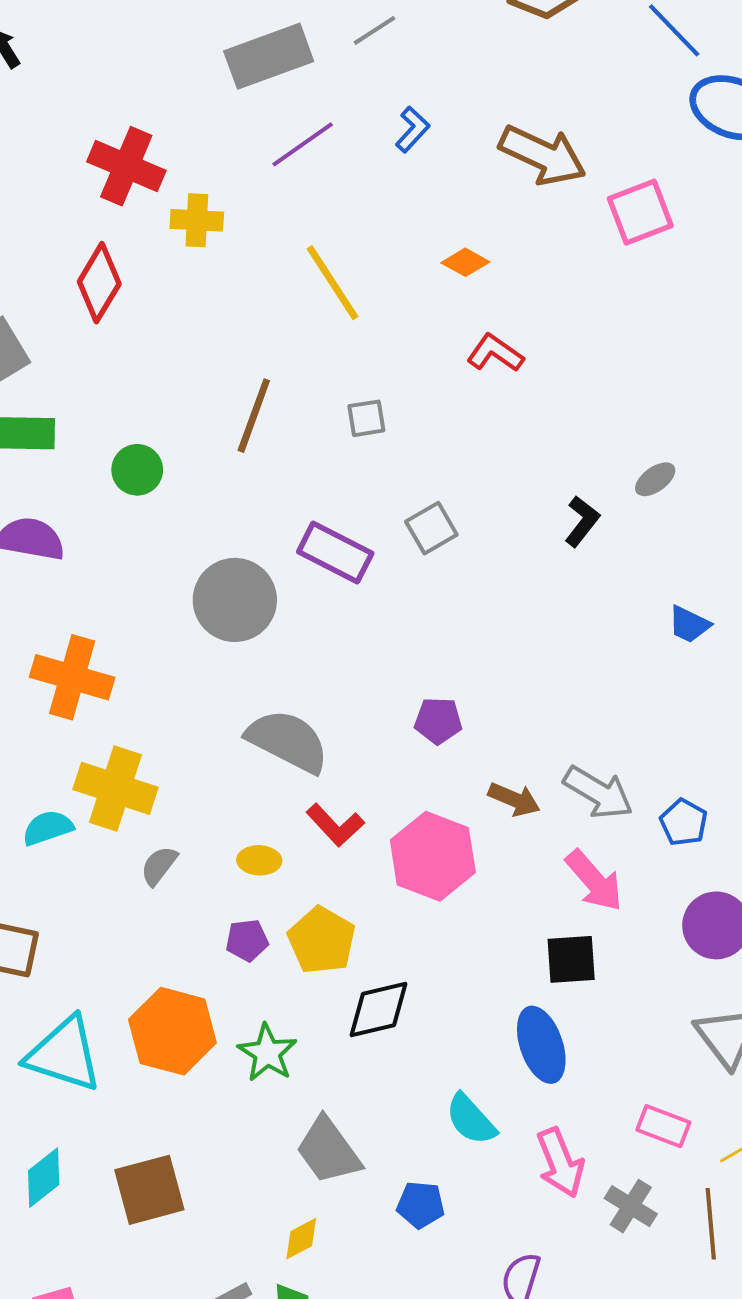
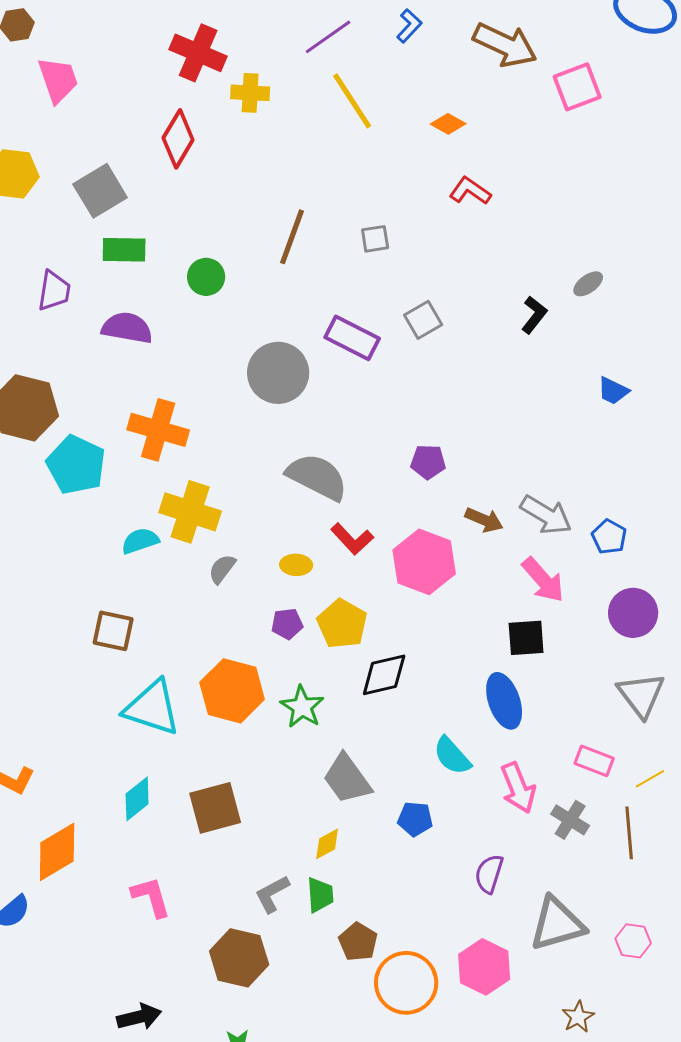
yellow line: (332, 283) -> (352, 101), moved

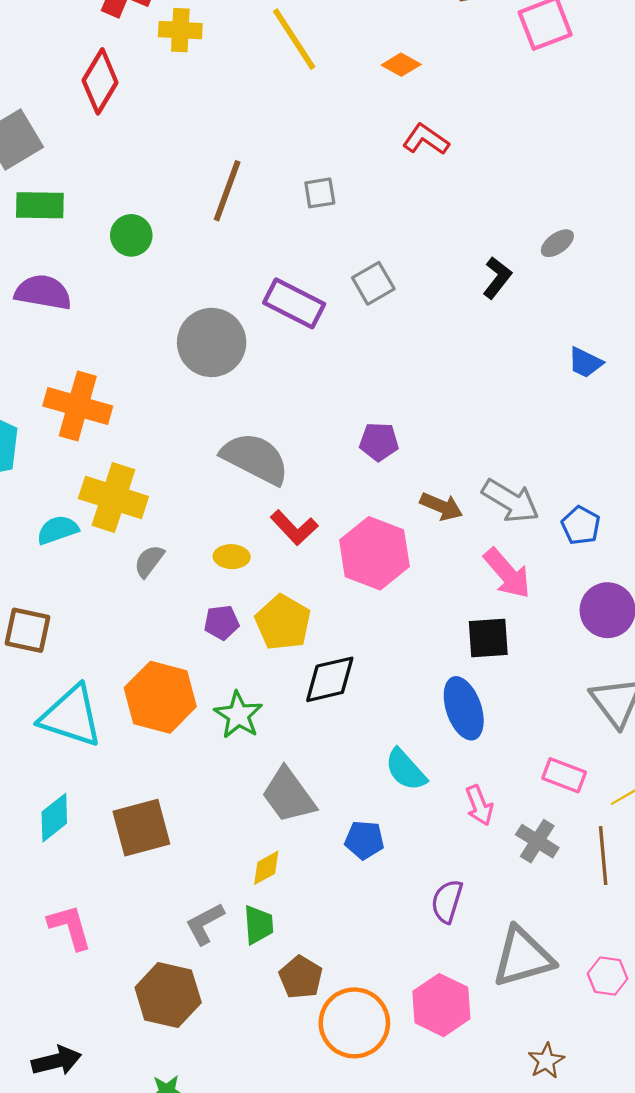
pink arrow: (518, 788) -> (479, 805), size x0.7

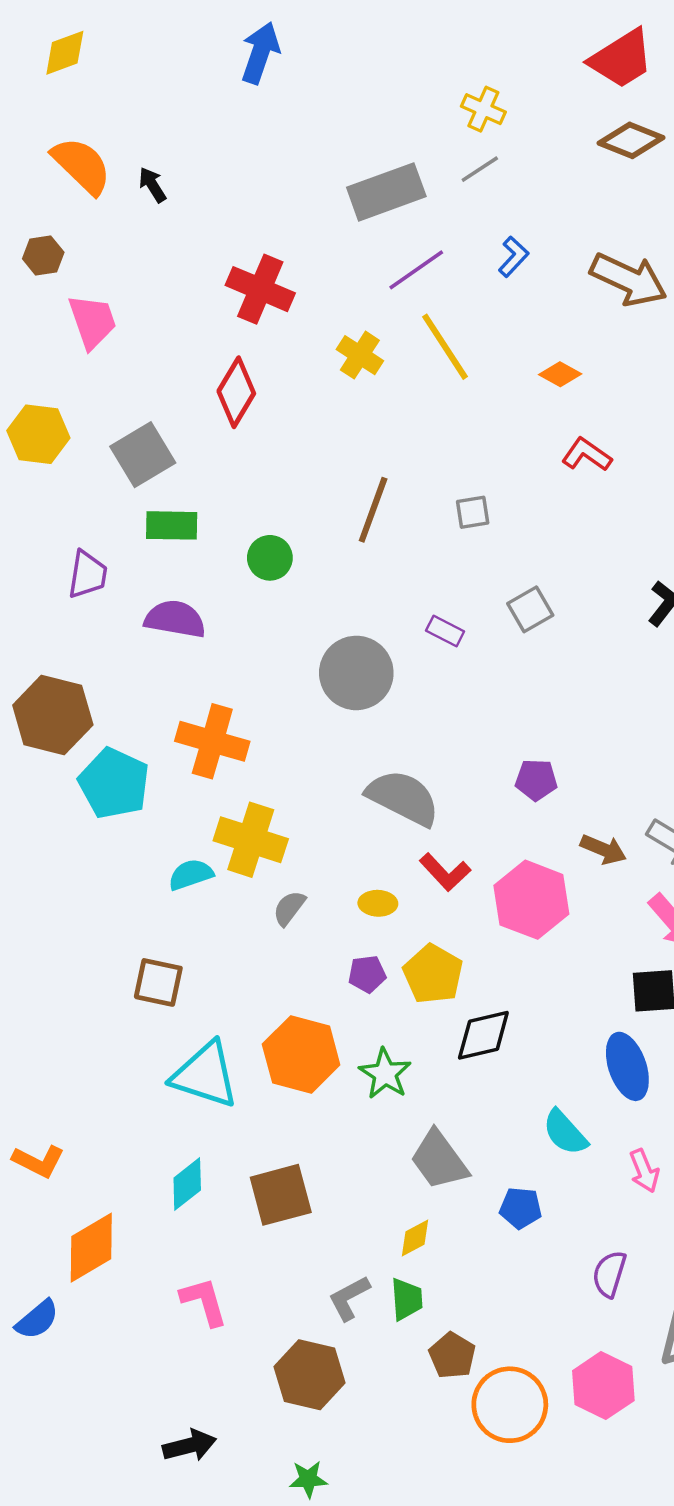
yellow cross: (180, 30) -> (360, 355), moved, turned 30
purple rectangle: (294, 303) -> (445, 631), size x0.6

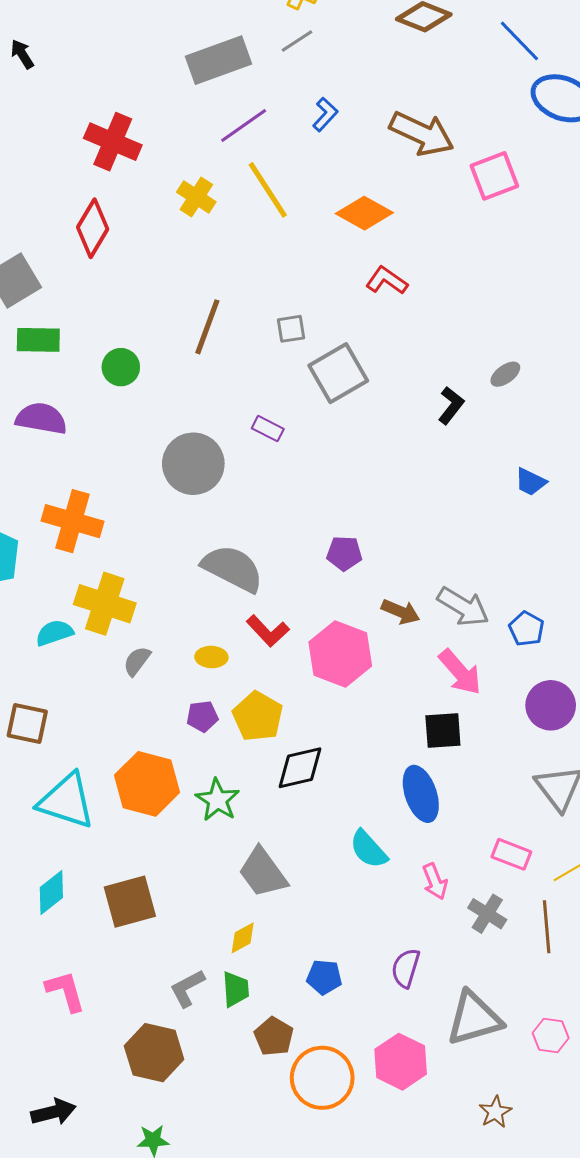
orange diamond: (560, 374) -> (364, 213), size x1.6
gray square: (530, 609) -> (338, 373), moved, size x1.5
blue pentagon: (521, 1208) -> (324, 977), moved

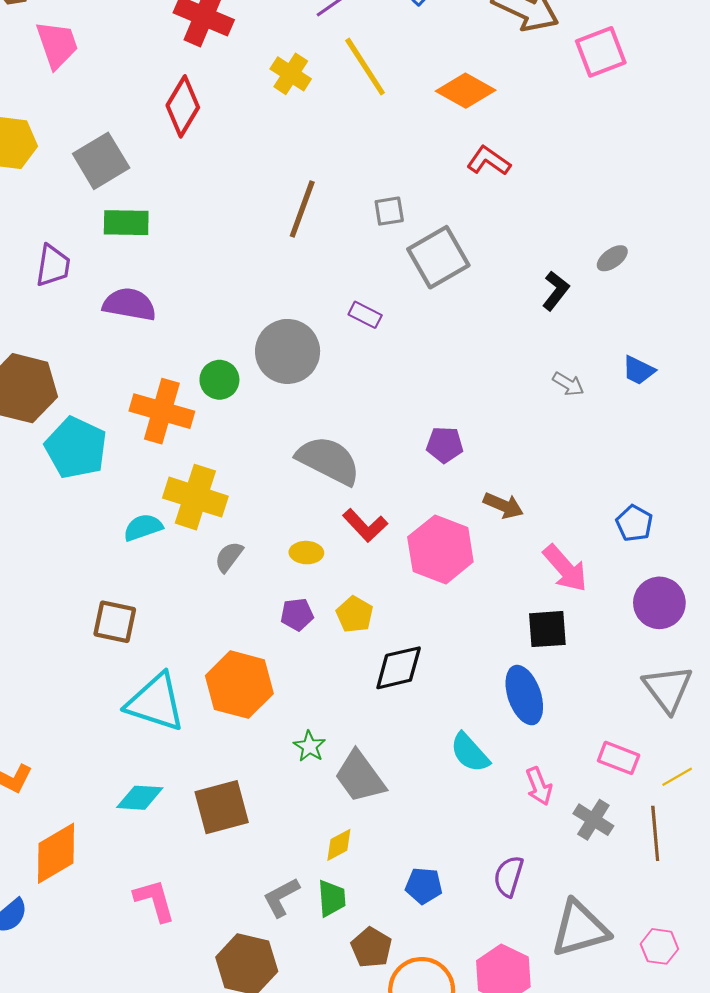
green circle: (121, 367) -> (219, 380), moved
gray arrow: (463, 607) -> (568, 384), moved, size x0.6
yellow pentagon: (258, 716) -> (355, 614), size x0.7
green star: (217, 800) -> (310, 746), moved, size x0.7
cyan diamond: (51, 893) -> (140, 798), turned 42

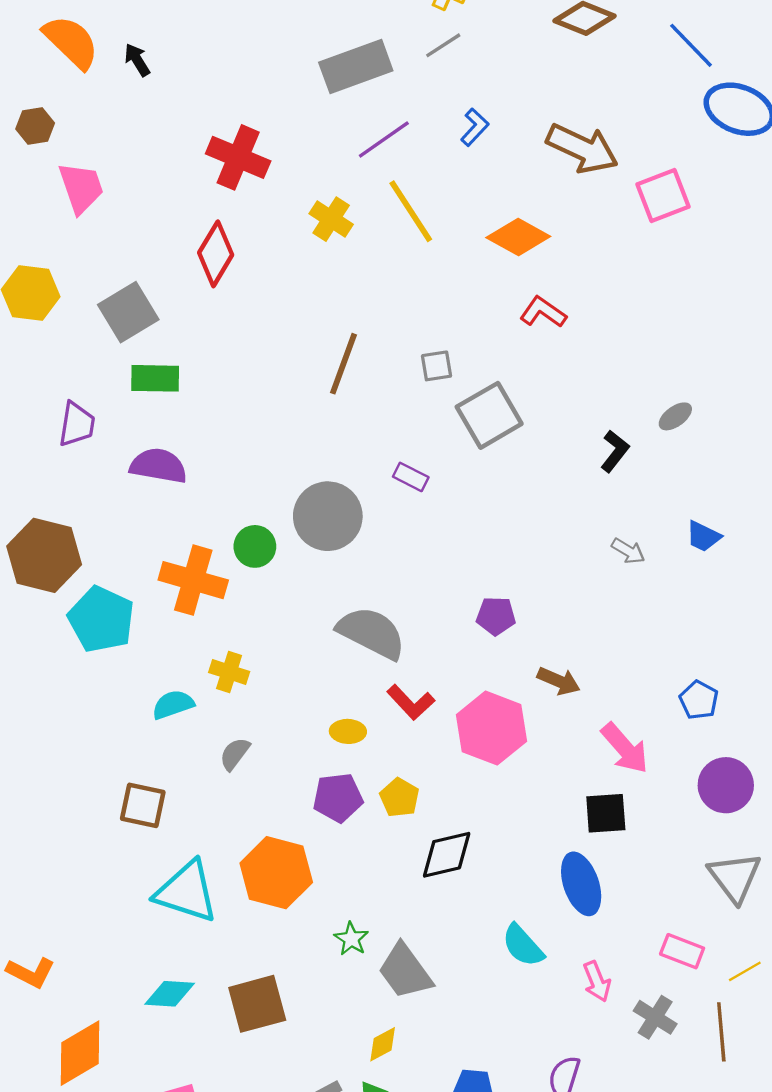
yellow cross: (195, 497) -> (229, 672), size x0.6
gray semicircle: (229, 557) -> (235, 754), moved
purple pentagon: (297, 614) -> (338, 798), size x1.4

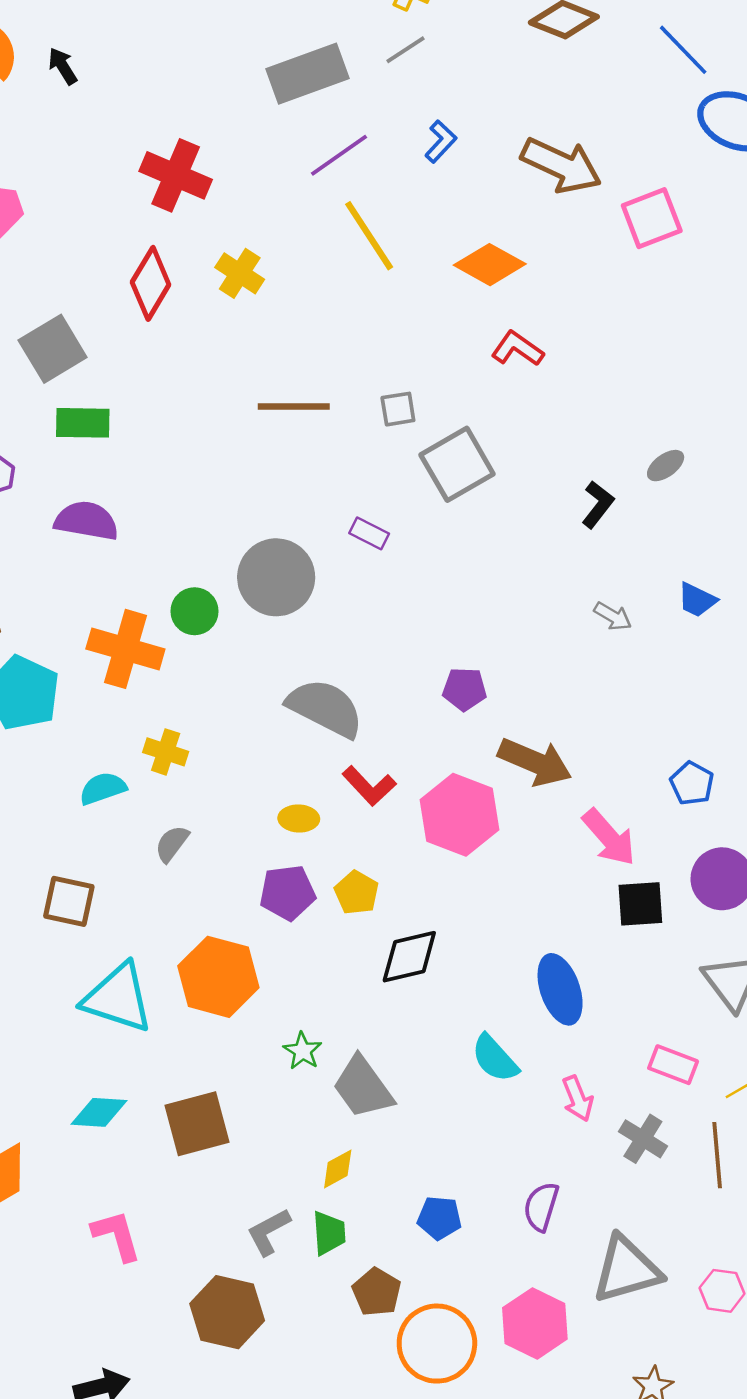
yellow cross: (331, 219) -> (240, 273), moved
brown line: (343, 364) -> (294, 407), turned 70
brown arrow: (559, 681) -> (535, 762), size x1.5
black square: (606, 813) -> (640, 904), moved

